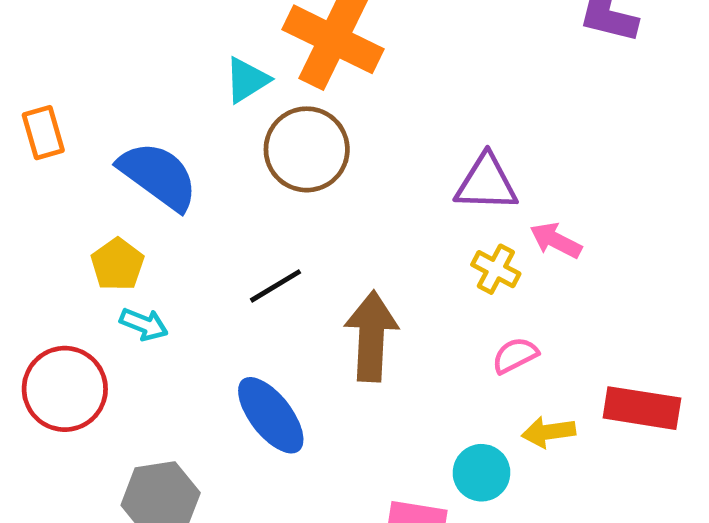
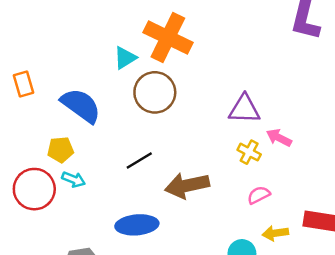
yellow pentagon: (117, 264) -> (61, 150), turned 30
brown arrow: (371, 336) -> (187, 185), turned -105
red circle: (65, 389) -> (34, 189), moved
blue ellipse: (271, 415) -> (137, 225), turned -57

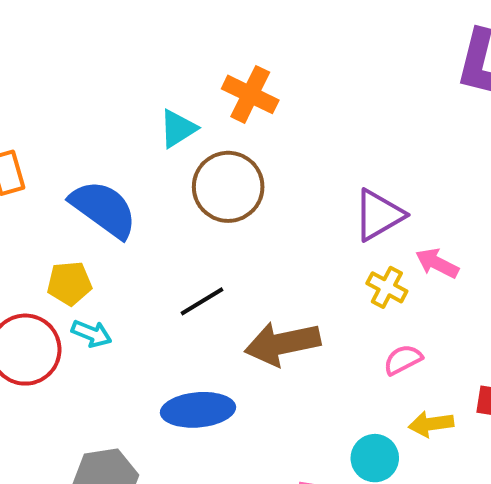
orange cross: (168, 37) -> (250, 94), size x0.7
purple triangle: (244, 109) -> (379, 215), turned -32

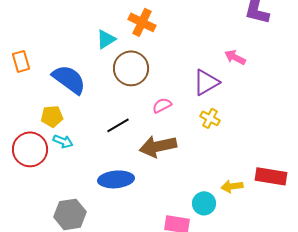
pink arrow: (437, 263) -> (235, 57), moved
pink semicircle: (403, 360) -> (162, 105), moved

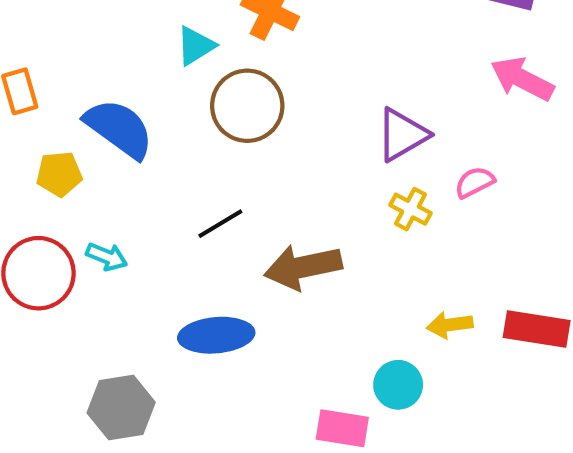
pink arrow: (235, 57) -> (522, 79), moved, size x1.4
pink semicircle: (162, 105) -> (475, 182), moved
yellow pentagon: (52, 116) -> (59, 174), moved
yellow arrow: (232, 186) -> (450, 325), moved

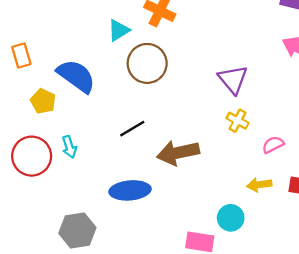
purple triangle: (402, 135) -> (233, 79), turned -40
yellow pentagon: (59, 174) -> (43, 101), turned 30
pink semicircle: (475, 182) -> (273, 145), moved
cyan arrow: (107, 257) -> (69, 147), turned 50

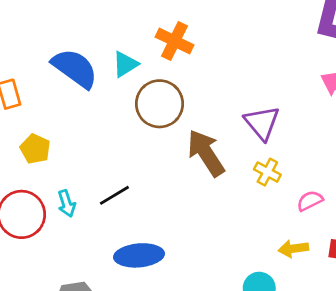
blue semicircle: (76, 76) -> (75, 68), moved
black line: (132, 129) -> (114, 195), moved
brown arrow: (178, 153) -> (206, 153), moved, turned 69

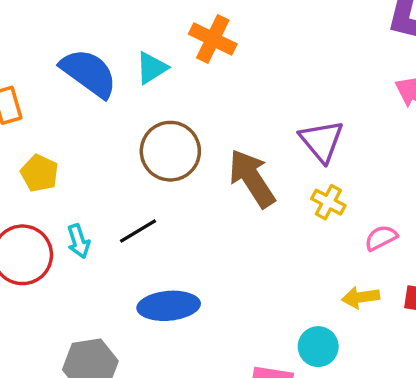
brown circle: (159, 104) -> (170, 151), moved

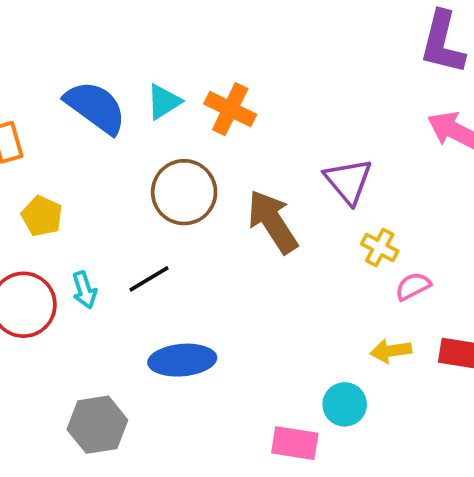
orange cross: (213, 39) -> (230, 109), moved
yellow cross: (328, 202) -> (380, 248), moved

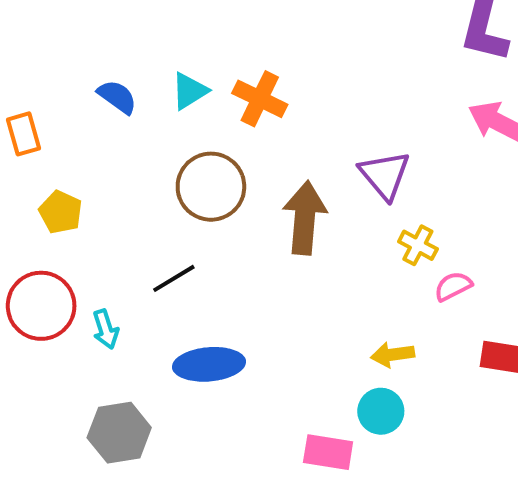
blue semicircle: (95, 107) -> (117, 97), size x0.6
brown arrow: (273, 222) -> (305, 218), turned 38
cyan arrow: (84, 290) -> (106, 329), moved
yellow arrow: (391, 351) -> (393, 355), moved

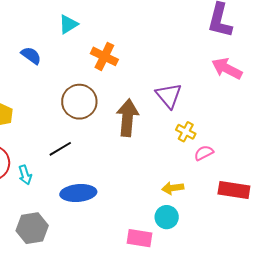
cyan triangle: (189, 91) -> (68, 24), moved

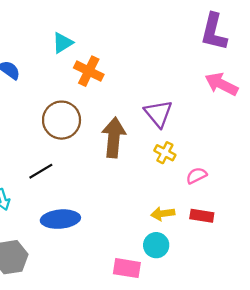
cyan triangle: (68, 24) -> (63, 43), moved
yellow cross: (186, 132) -> (165, 153), moved
red rectangle: (234, 190) -> (202, 216), moved, size x0.7

